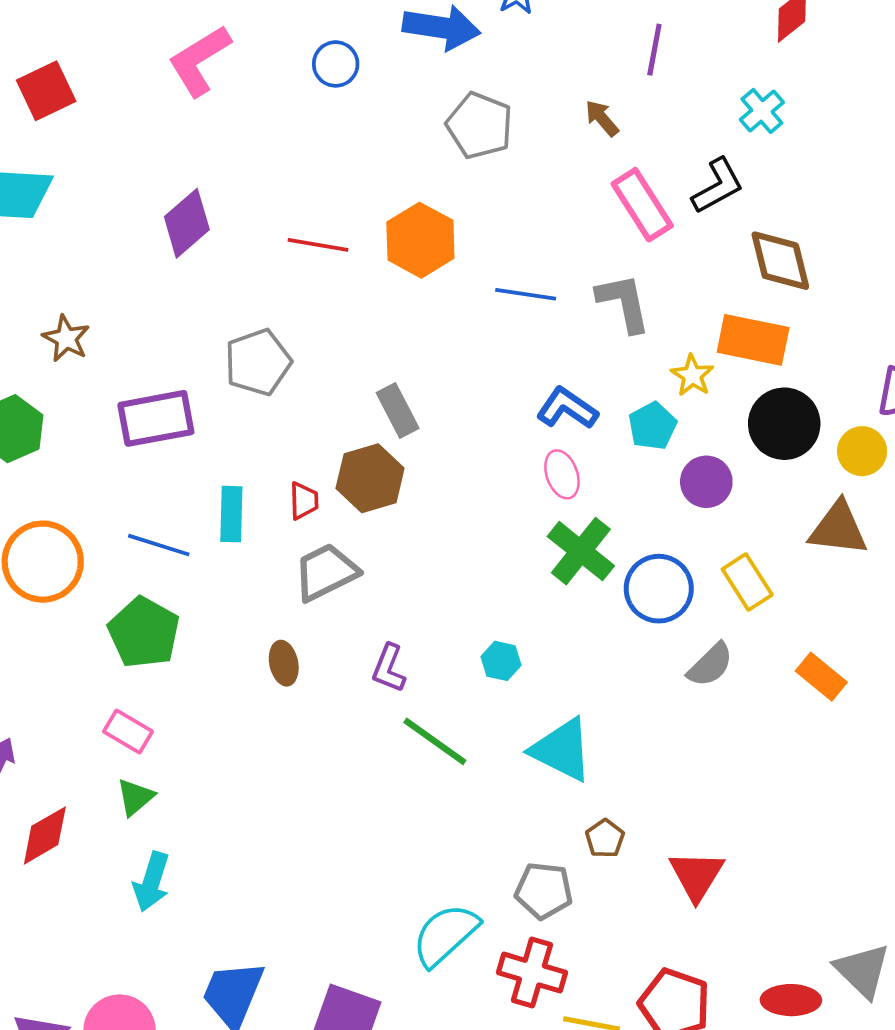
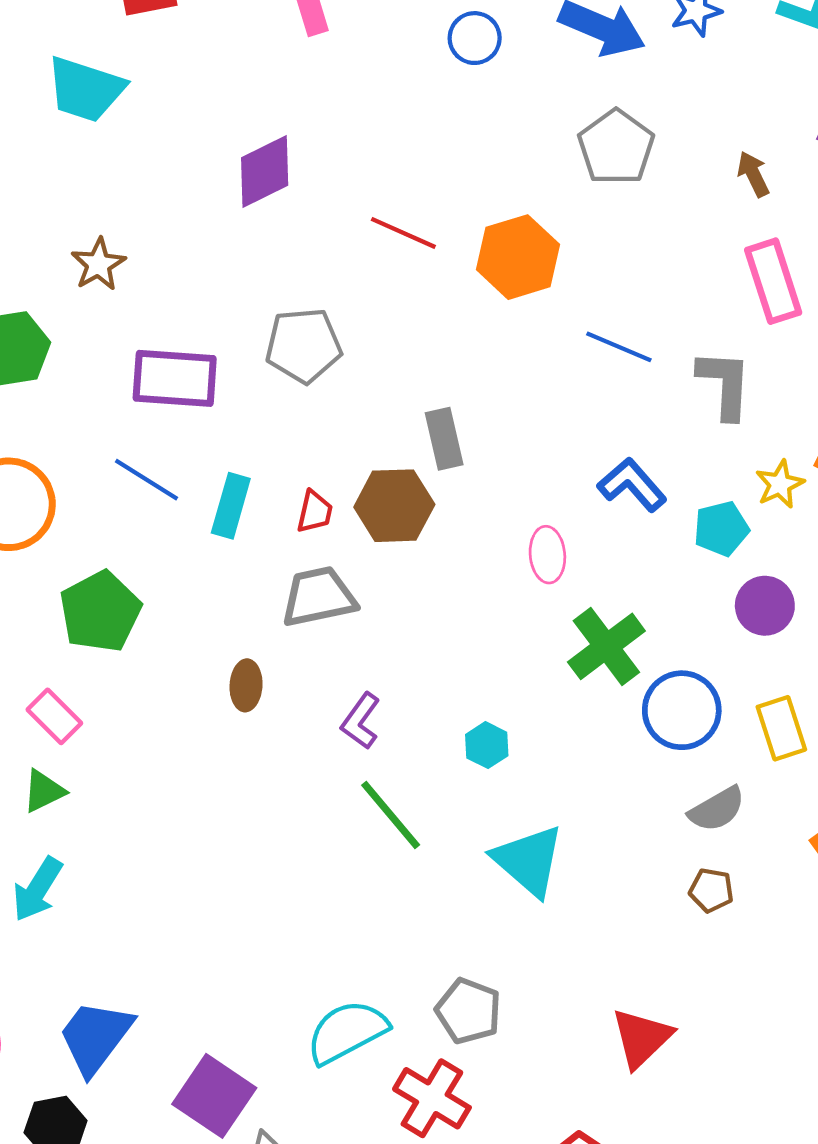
pink ellipse: (562, 474) -> (547, 555), moved
blue line: (159, 545) -> (147, 480), moved
brown pentagon: (605, 838) -> (711, 890), moved, turned 30

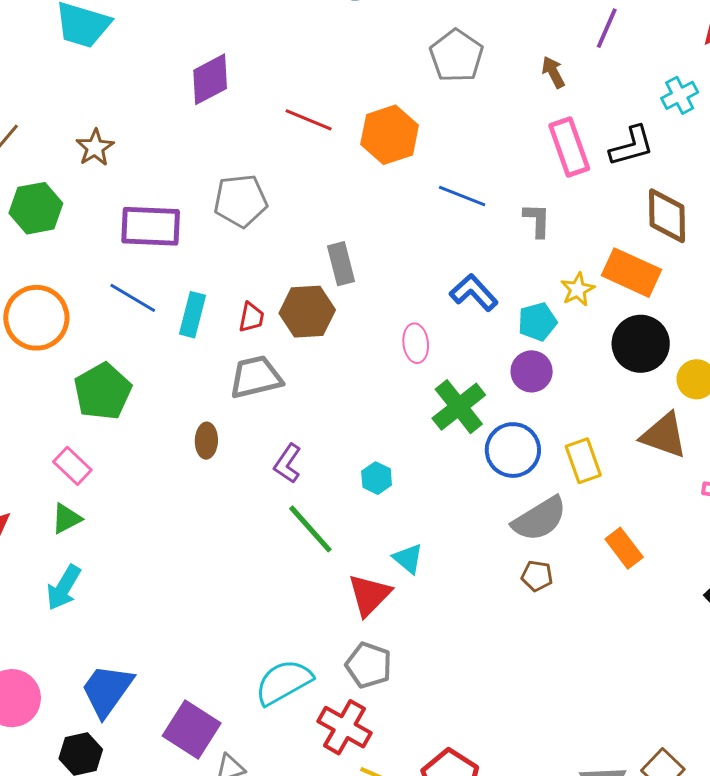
gray L-shape: (725, 384) -> (537, 220), size x0.7
purple circle: (765, 606) -> (532, 371), moved
gray semicircle: (717, 809) -> (539, 519), size x1.4
cyan triangle: (529, 861) -> (408, 558), size x0.6
red triangle: (642, 1038) -> (369, 595), moved

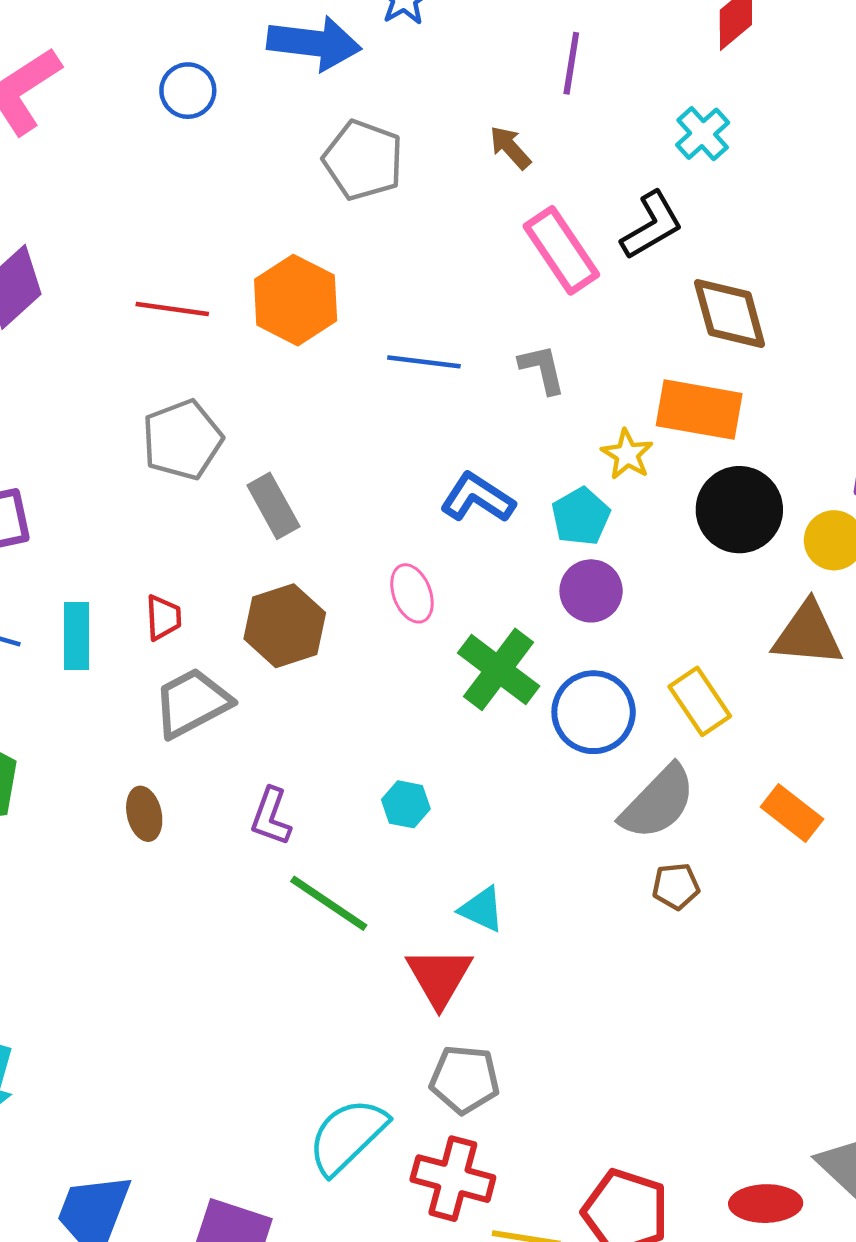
gray pentagon: (241, 201) -> (182, 440), moved
brown hexagon: (307, 312) -> (285, 626), moved

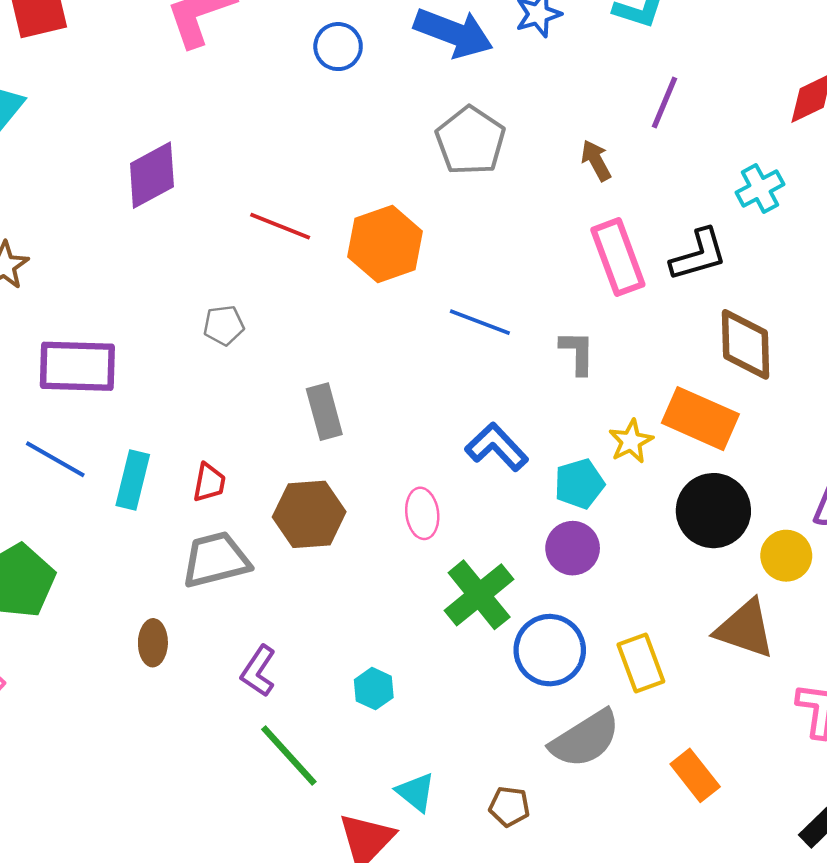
gray pentagon: (182, 440) -> (224, 325), moved, size x0.6
brown pentagon: (676, 886) -> (509, 806), moved

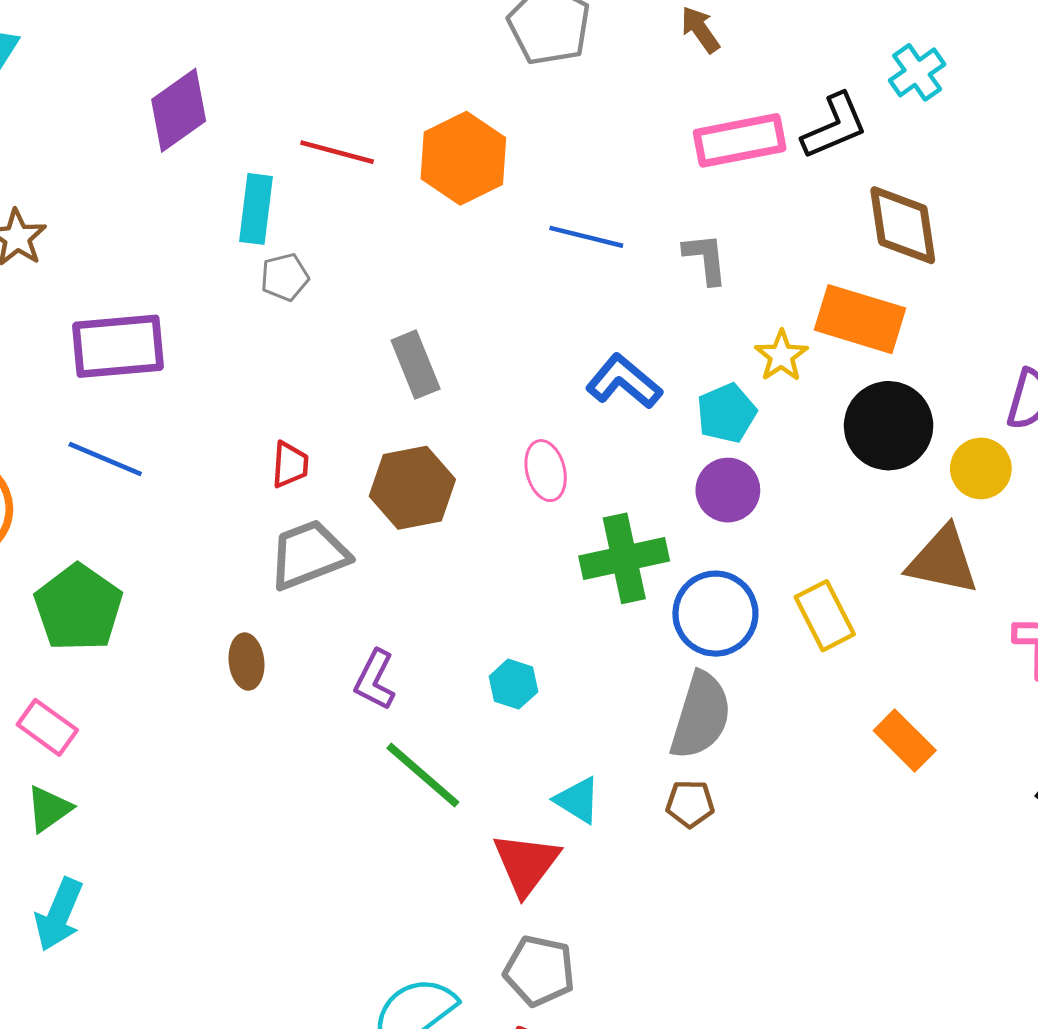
cyan cross: (760, 188) -> (917, 72), moved
pink rectangle: (618, 257) -> (740, 140), turned -74
cyan rectangle: (133, 480) -> (256, 209), moved
green cross: (479, 595) -> (624, 558), turned 34
gray semicircle: (585, 739) -> (701, 716), moved, turned -34

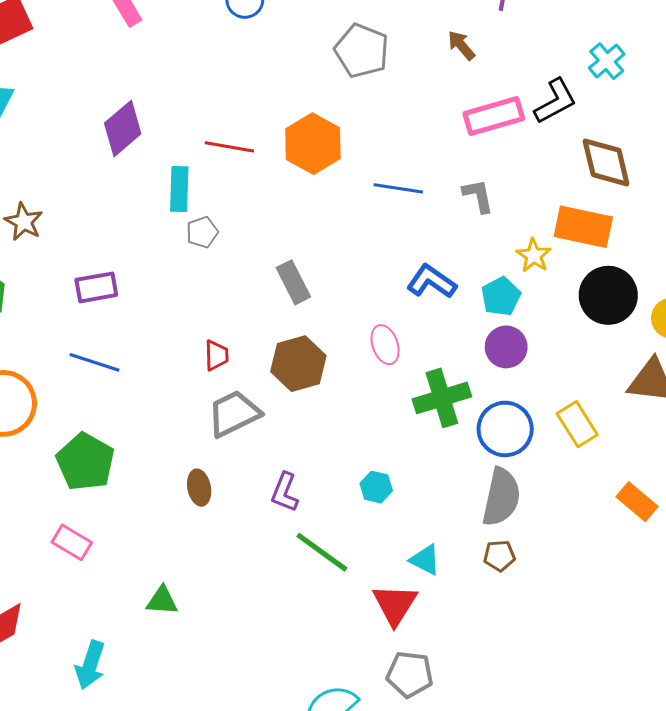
purple rectangle: (118, 346) -> (96, 287), size x0.7
green triangle: (49, 809) -> (162, 601), moved, turned 44

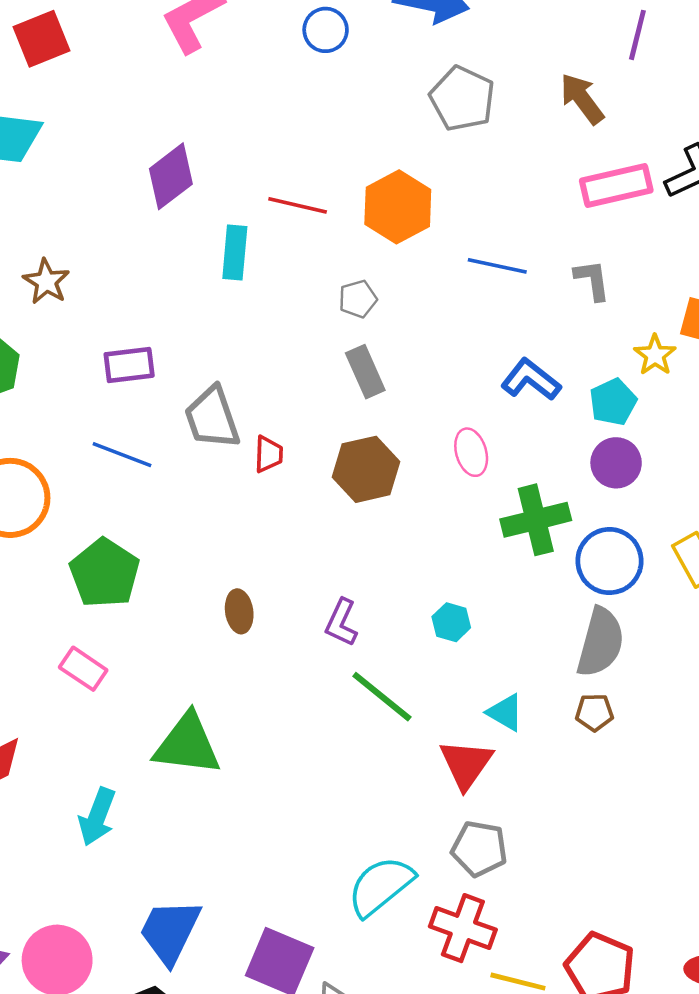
brown arrow: (461, 45) -> (582, 99), size x1.4
gray pentagon: (202, 232) -> (358, 299), moved
gray trapezoid: (234, 414) -> (212, 418), moved, turned -86
green triangle: (162, 601) -> (187, 744), size x1.8

